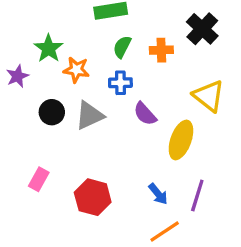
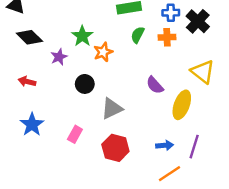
orange star: (76, 70) -> (103, 52), turned -30
blue cross: (120, 83) -> (171, 13), moved
gray triangle: (89, 115) -> (112, 109), moved
blue arrow: (158, 194) -> (165, 145), turned -56

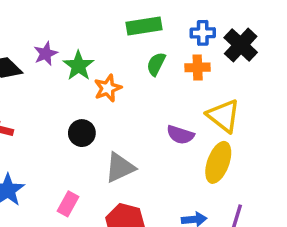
purple star: (59, 57) -> (46, 54), moved
yellow triangle: (203, 72) -> (223, 116), moved
purple semicircle: (155, 85) -> (180, 135), turned -30

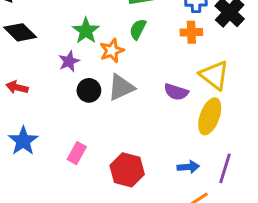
purple star: (46, 54) -> (69, 61), moved
green semicircle: (156, 64) -> (138, 29), moved
gray triangle: (120, 168) -> (121, 87), moved

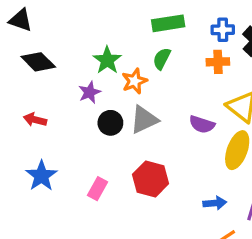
red hexagon: (127, 170) -> (151, 179), moved

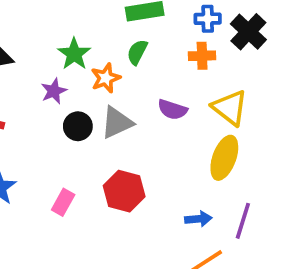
purple semicircle: (202, 124) -> (172, 110), moved

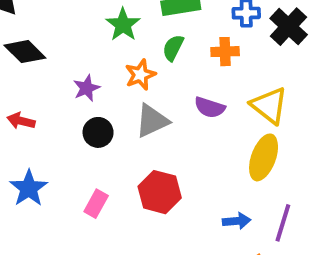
green star: (74, 54) -> (123, 25), moved
orange cross: (202, 56) -> (225, 52), moved
black circle: (78, 126) -> (98, 132), moved

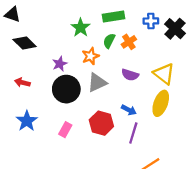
orange cross: (225, 52) -> (129, 42), moved, turned -32
black circle: (98, 132) -> (66, 89), size x1.6
blue arrow: (237, 221) -> (129, 110), moved, turned 32
purple line: (283, 223) -> (133, 133), moved

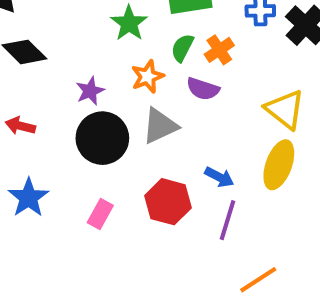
purple semicircle: (130, 75) -> (203, 89), moved

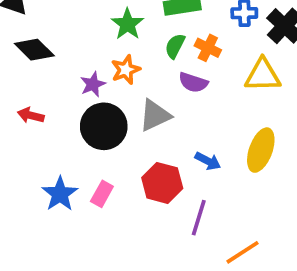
orange cross: (219, 50) -> (208, 48), turned -30
orange star: (148, 77) -> (126, 70), moved
yellow triangle: (285, 109) -> (263, 75), moved, turned -39
blue star: (29, 198) -> (60, 194), moved
purple line: (228, 220) -> (199, 218), moved

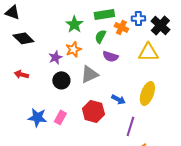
orange cross: (208, 48) -> (121, 27), moved
black circle: (104, 126) -> (61, 80), size x0.7
blue star: (60, 194) -> (37, 117), turned -30
purple line: (199, 218) -> (130, 126), moved

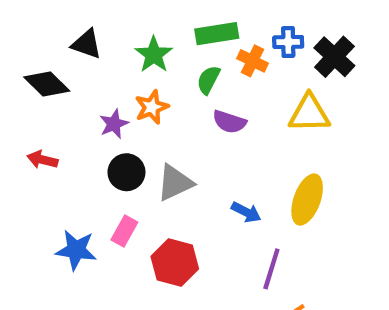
black triangle: (12, 12) -> (87, 44), moved
gray triangle: (89, 74) -> (175, 183), moved
red hexagon: (93, 111) -> (175, 263), moved
pink rectangle: (60, 117) -> (124, 231), moved

